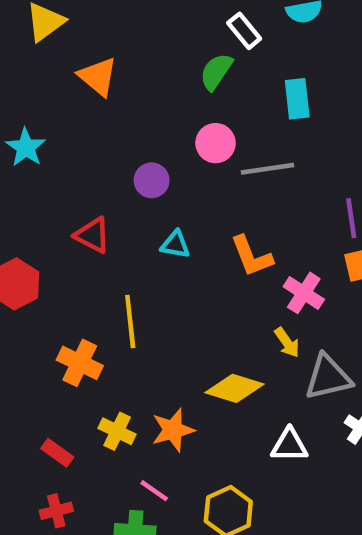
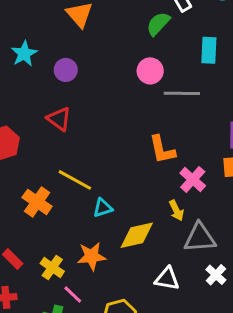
purple circle: (152, 180) -> (66, 70), moved
cyan triangle: (175, 245) -> (103, 208), moved, turned -36
yellow line: (130, 322) -> (75, 180), turned -64
yellow diamond: (234, 388) -> (137, 235), turned -39
yellow cross: (117, 431) -> (52, 267), moved

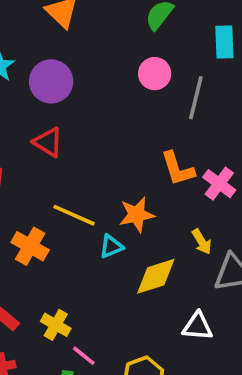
purple circle: (66, 70) -> (51, 81), size x1.5
gray line: (182, 93) -> (196, 98), turned -72
pink cross: (193, 179) -> (219, 184), moved
orange star: (92, 256) -> (137, 215), moved

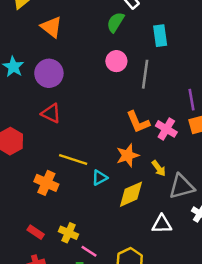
orange star: (137, 215) -> (128, 155), moved

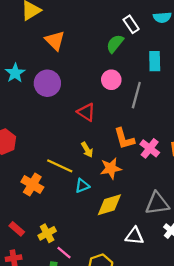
red triangle: (51, 113) -> (86, 112), moved
yellow arrow: (159, 168) -> (87, 150), moved
yellow cross: (69, 233) -> (47, 233), turned 30

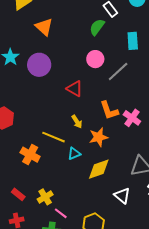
gray line: (136, 95) -> (118, 72), turned 35
white triangle: (134, 236) -> (122, 196), turned 36

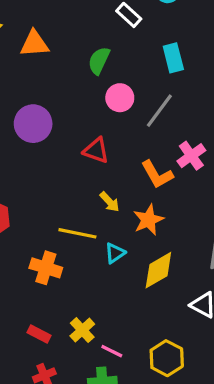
orange triangle: (44, 27) -> (34, 44), moved, turned -36
green semicircle: (97, 27) -> (99, 61), moved
pink cross: (132, 118) -> (191, 156), moved, turned 30

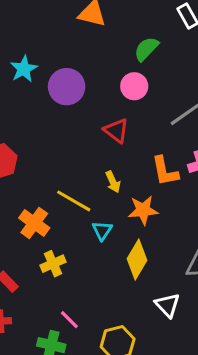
pink circle: (120, 98) -> (134, 86), moved
cyan triangle: (115, 253) -> (102, 230), turned -40
yellow diamond: (158, 270) -> (137, 259), turned -48
yellow cross: (82, 330) -> (53, 264), moved

